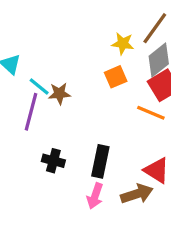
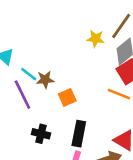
orange square: (116, 77) -> (67, 97), moved
purple line: (31, 112) -> (22, 95), turned -40

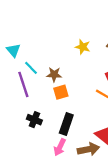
yellow star: (96, 39) -> (83, 47), moved
brown star: (45, 80) -> (54, 74), moved

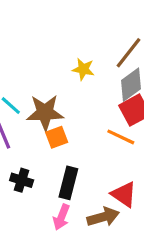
brown star: (54, 74) -> (45, 112), size x1.6

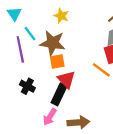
yellow star: (83, 69) -> (61, 16), moved
red triangle: (124, 194) -> (66, 79), moved

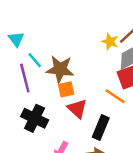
yellow star: (61, 16) -> (110, 42), moved
black cross: (27, 86) -> (35, 118), size x1.5
black rectangle: (59, 94) -> (101, 127), moved

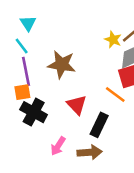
cyan triangle: (16, 39) -> (28, 23), moved
cyan line: (35, 60) -> (22, 46), moved
orange square: (66, 89) -> (22, 92), moved

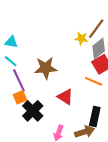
cyan triangle: (28, 23) -> (11, 42), turned -32
black cross: (34, 112) -> (33, 111), turned 30
black rectangle: (99, 125) -> (95, 116), moved

